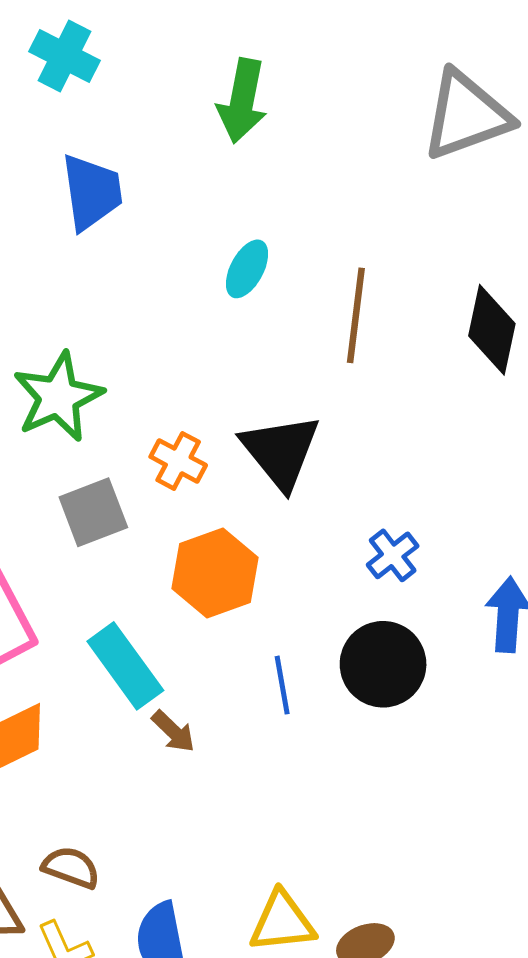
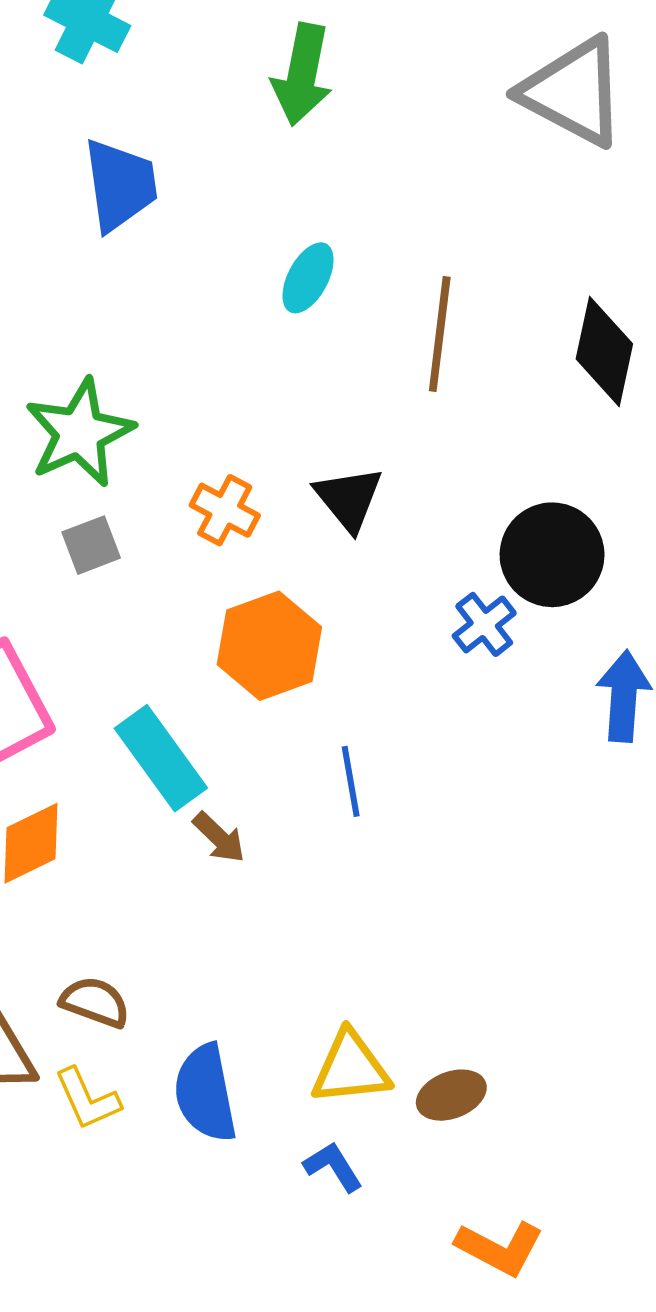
gray triangle: (466, 115) -> (573, 92), turned 48
black triangle: (281, 451) -> (349, 499), size x0.7
gray square: (93, 512) -> (91, 545), moved, size x0.7
black circle: (383, 664) -> (552, 555), moved

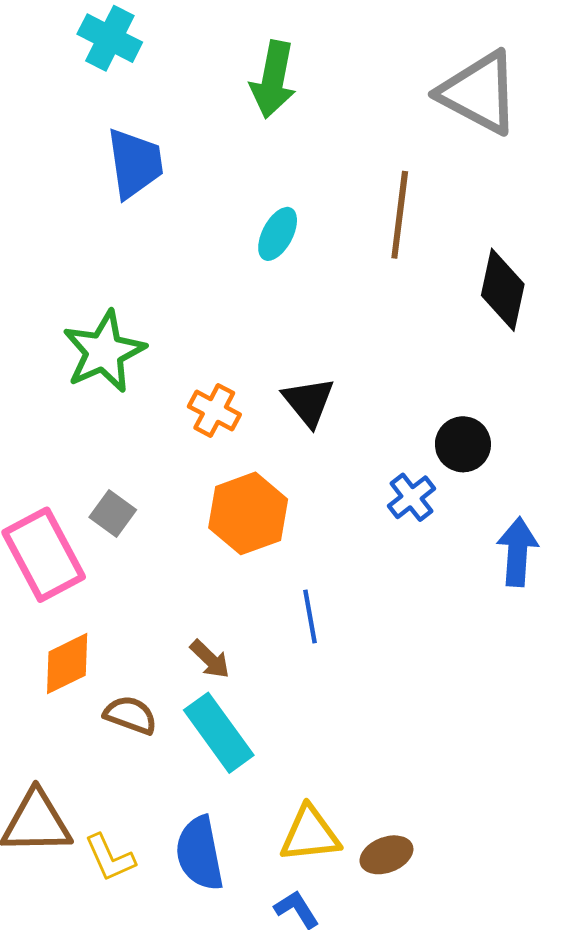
brown line: (440, 334) -> (400, 215), moved
gray square: (91, 545) -> (113, 513), moved, turned -33
black circle: (552, 555) -> (463, 444), size x0.7
cyan rectangle: (161, 758) -> (219, 733), moved
brown semicircle: (95, 1002) -> (130, 715), moved

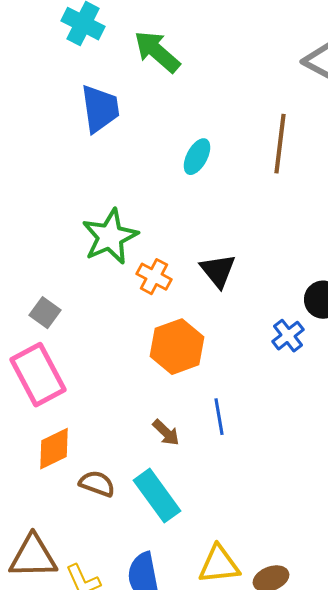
green arrow: (273, 79) -> (157, 52), moved, turned 120
green star: (104, 352) -> (110, 237), moved
gray square: (113, 513) -> (45, 313), moved
brown arrow: (210, 659) -> (166, 433), moved

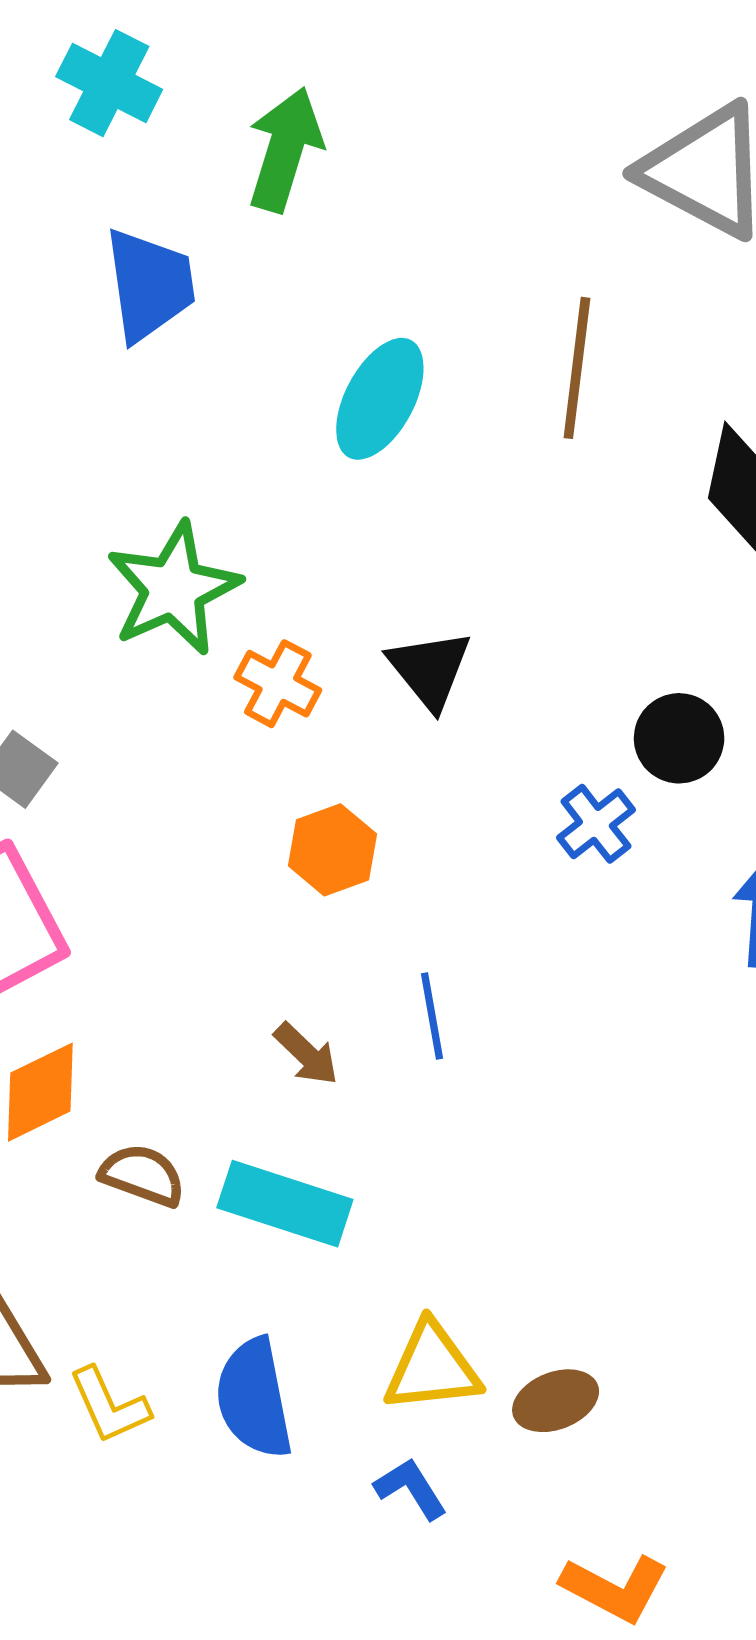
green arrow: (157, 52) -> (285, 150), turned 66
cyan ellipse: (197, 157) -> (380, 399), size x1.4
orange hexagon: (177, 347) -> (332, 850), size x0.7
cyan rectangle: (157, 496) -> (285, 1204), turned -36

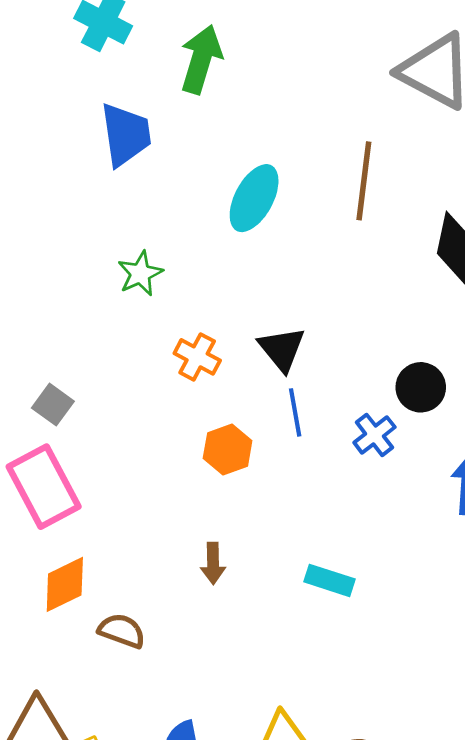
green star: (173, 589) -> (140, 274), moved, size x0.6
blue line: (432, 1016) -> (295, 412), moved
brown arrow: (306, 1054) -> (213, 563), turned 45
cyan rectangle: (285, 1204) -> (329, 580), moved, size x0.7

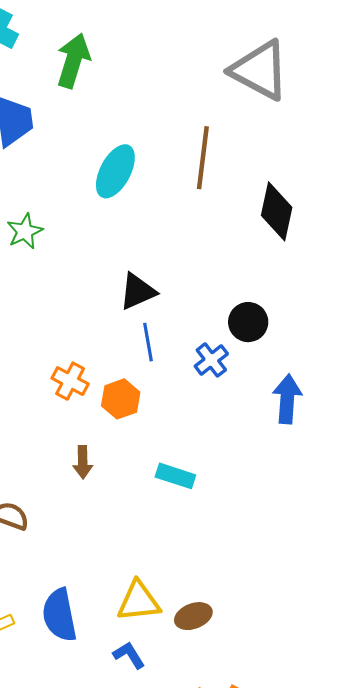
black triangle: (282, 349) -> (138, 291), turned 45
orange cross: (197, 357) -> (70, 381), moved
orange hexagon: (228, 450) -> (121, 399), moved

